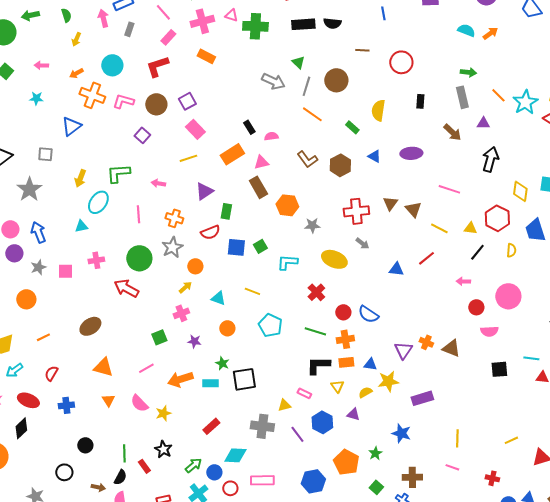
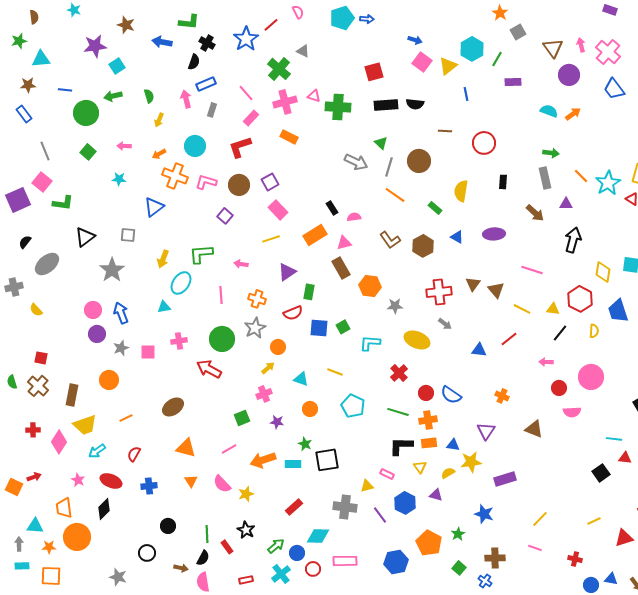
orange cross: (426, 342) -> (502, 396), moved
black square: (499, 369) -> (601, 473), moved, turned -30
yellow line: (457, 438) -> (540, 519), turned 42

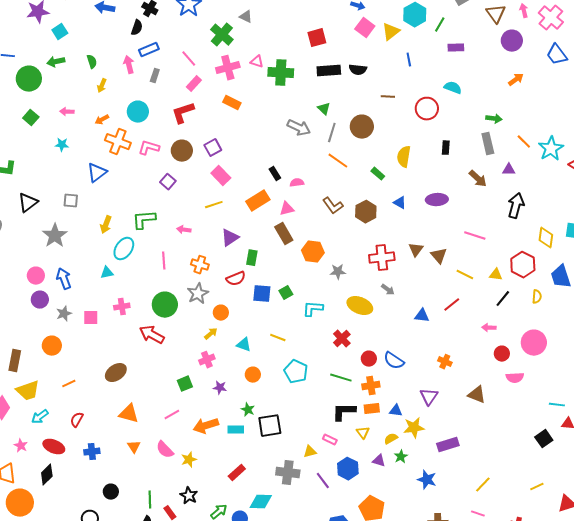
cyan semicircle: (549, 111) -> (453, 88), moved
green star: (458, 534) -> (401, 457), moved

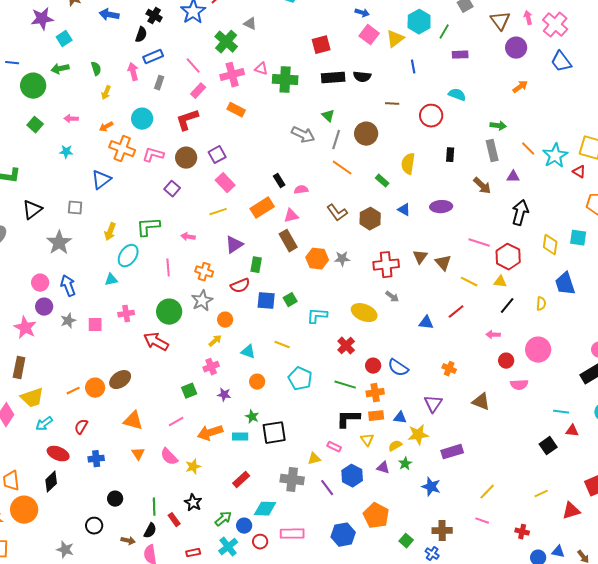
red hexagon: (523, 265) -> (508, 257), moved
gray star: (338, 272) -> (342, 259), moved
orange circle: (52, 346) -> (95, 388), moved
pink star: (21, 446) -> (25, 328), moved, size x1.6

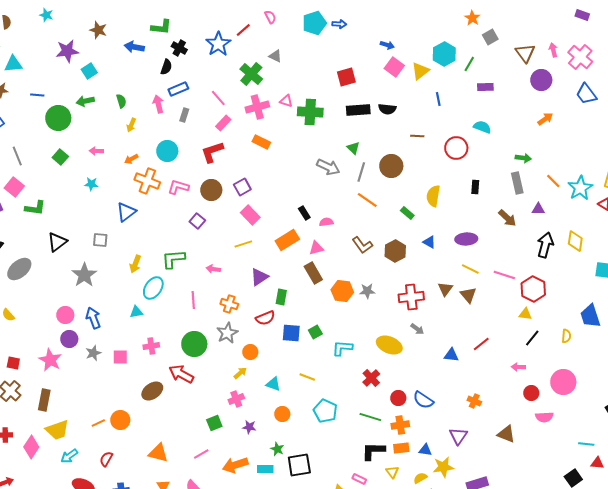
yellow diamond: (550, 245) -> (575, 241), moved
yellow line: (469, 282) -> (470, 269), moved
brown ellipse: (120, 380) -> (152, 391), moved

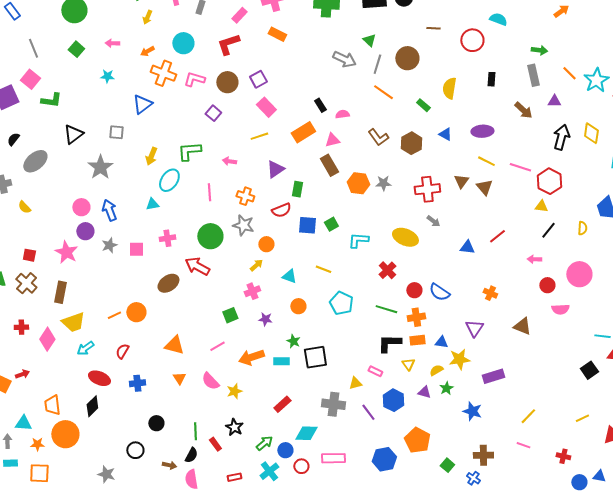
gray star: (227, 333) -> (243, 225), turned -30

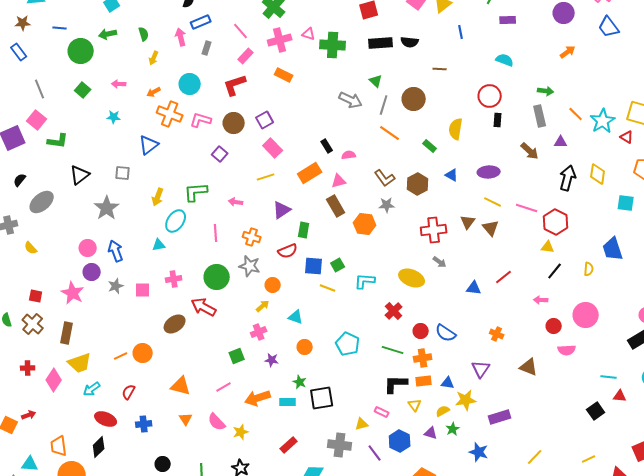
red circle: (472, 40) -> (490, 96), moved
gray star: (383, 183) -> (387, 205), moved
yellow line: (323, 269) -> (328, 288), moved

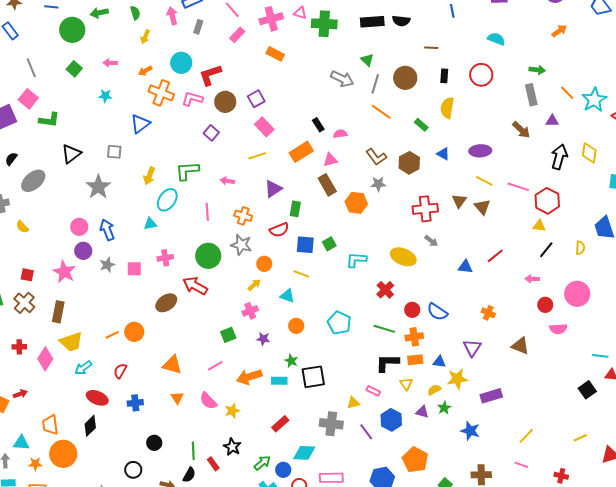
red L-shape: (235, 85) -> (210, 75), moved
black rectangle: (498, 120) -> (444, 76), moved
yellow line: (328, 288) -> (301, 274), moved

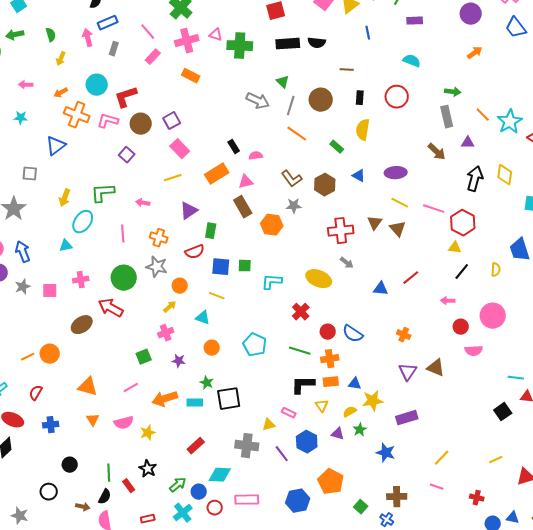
green square: (329, 244) -> (245, 266), turned 32
purple triangle: (472, 348) -> (408, 372), moved
pink semicircle: (208, 401) -> (124, 423), turned -60

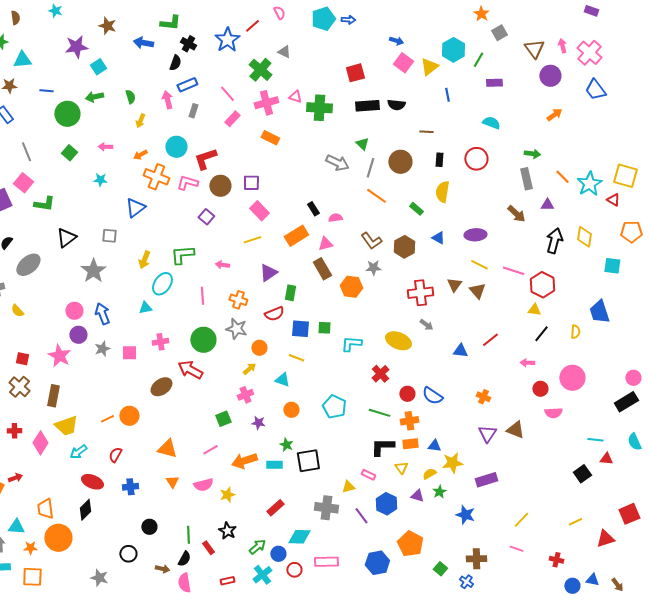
purple square: (172, 121) -> (251, 183), turned 30

